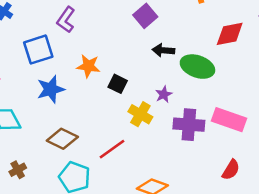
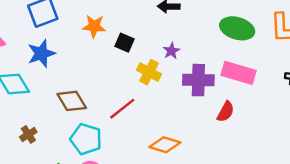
green ellipse: (197, 67) -> (237, 28), moved
blue star: (51, 89) -> (41, 53), moved
brown diamond: (62, 139) -> (72, 101), turned 36
red semicircle: (231, 170) -> (226, 112), moved

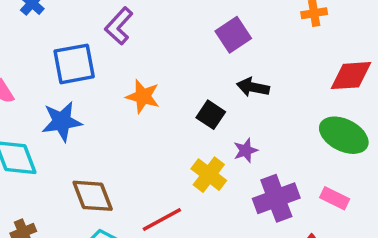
black square: (125, 43) -> (211, 115), moved
pink rectangle: (239, 73) -> (335, 198), size x0.6
purple cross: (198, 80) -> (276, 198), turned -32

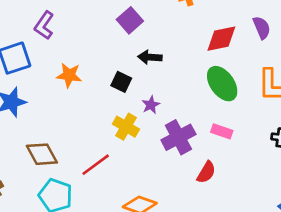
green ellipse: (344, 135) -> (222, 84), turned 36

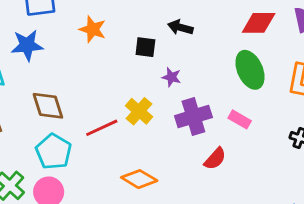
black square: (121, 82) -> (145, 47), turned -30
purple star: (151, 105) -> (171, 77), turned 30
yellow cross: (126, 127) -> (139, 111), moved

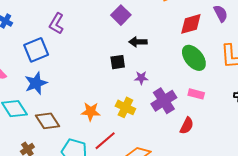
orange star: (93, 29) -> (91, 112), moved
brown diamond: (48, 106) -> (48, 121), moved
red line: (102, 128) -> (105, 141), moved

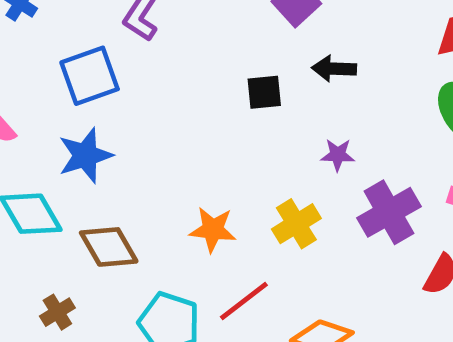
black square: (118, 62) -> (264, 92), moved
yellow cross: (125, 107) -> (296, 224), turned 30

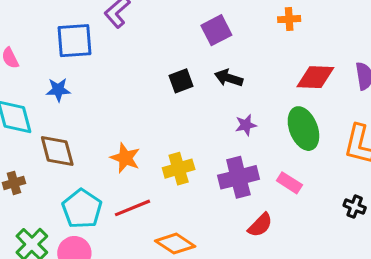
black square: (264, 92) -> (181, 81), turned -30
blue star: (85, 155) -> (58, 90), size x0.7
purple star: (338, 155) -> (246, 125), moved, turned -30

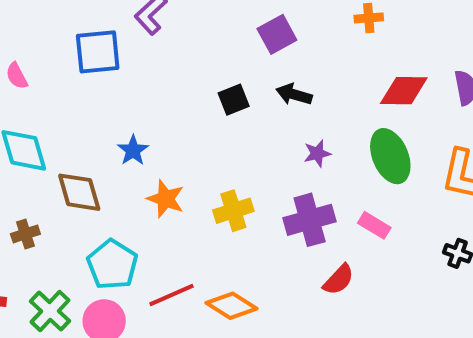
blue star: (58, 90) -> (133, 150), moved, turned -30
red line: (132, 208) -> (171, 295), moved

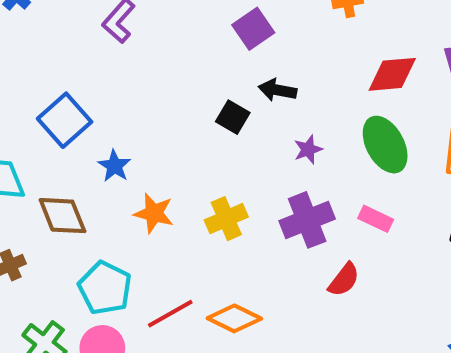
blue square: (98, 52) -> (65, 120), moved, turned -30
black square: (234, 100) -> (233, 117), moved, turned -32

